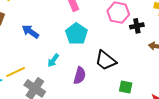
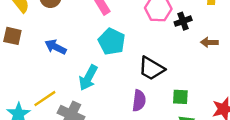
cyan arrow: (53, 60) -> (88, 78), size x1.5
purple semicircle: (80, 76) -> (139, 101), moved

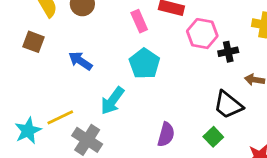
black trapezoid: (151, 68) -> (228, 105), moved
green square: (180, 97) -> (213, 137), turned 35

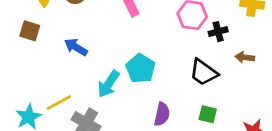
cyan pentagon: (144, 64) -> (140, 69), moved
black trapezoid: (228, 105) -> (203, 72), moved
green square: (213, 137) -> (208, 114), turned -30

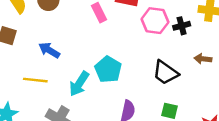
black cross: (218, 32) -> (182, 26), moved
yellow line: (59, 103) -> (35, 80), moved, turned 35

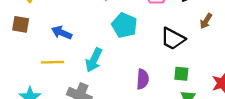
brown arrow: (203, 59) -> (206, 21), turned -56
cyan pentagon: (108, 69) -> (124, 25), moved

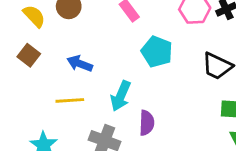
brown square: (21, 24) -> (29, 55), turned 30
purple semicircle: (143, 79) -> (147, 123), moved

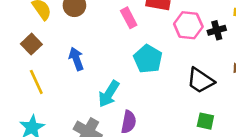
blue arrow: (80, 64) -> (76, 59), turned 40
yellow line: (70, 100) -> (36, 82), moved, turned 60

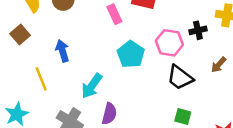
pink hexagon: (188, 25) -> (169, 43), moved
yellow line: (36, 82) -> (41, 79), moved

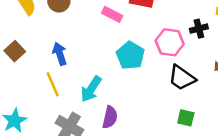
pink rectangle: (114, 14) -> (112, 14), turned -36
brown square: (20, 34) -> (15, 51), moved
yellow line: (41, 79) -> (53, 84), moved

